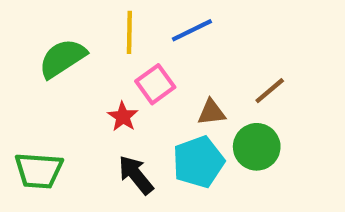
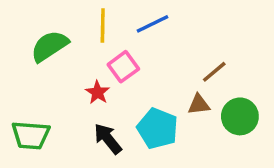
brown triangle: (211, 112) -> (199, 104), moved
green circle: (257, 147) -> (240, 116), moved
cyan pentagon: (198, 162) -> (158, 128), turned -30

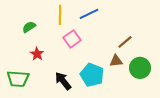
green semicircle: (50, 46) -> (29, 27), size x0.6
red star: (98, 92) -> (37, 54), moved

